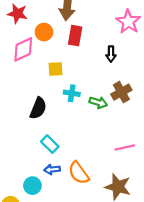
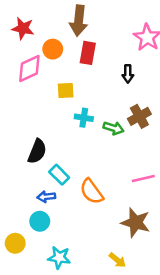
black semicircle: (38, 108) -> (37, 151), moved
blue arrow: (52, 169) -> (46, 197), moved
orange semicircle: (79, 173) -> (92, 191), moved

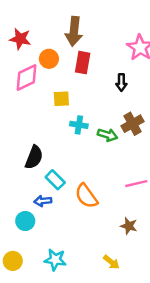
cyan circle: (40, 221) -> (25, 221), moved
brown star: (136, 223) -> (129, 226), size x0.6
yellow circle: (15, 243) -> (13, 261), moved

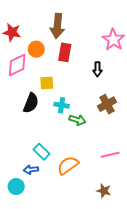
green arrow: (108, 135) -> (77, 120), moved
black semicircle: (34, 157) -> (31, 103), moved
orange semicircle: (86, 196) -> (68, 165), turned 90

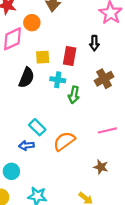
red rectangle: (65, 52) -> (70, 56), moved
green arrow: (77, 120) -> (74, 95), turned 84
cyan circle: (16, 187) -> (11, 171), moved

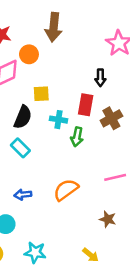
red rectangle: (70, 56) -> (86, 105), moved
cyan rectangle: (37, 127) -> (20, 148), moved

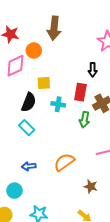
green arrow: (77, 137) -> (85, 120), moved
brown star: (108, 219) -> (91, 187), moved

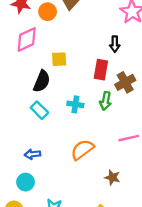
orange circle: (34, 50) -> (48, 12), moved
cyan cross: (58, 104) -> (75, 104), moved
blue arrow: (29, 166) -> (32, 154), moved

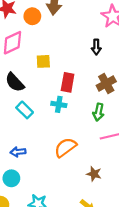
red rectangle: (101, 70) -> (68, 82), moved
black semicircle: (42, 81) -> (15, 82), moved, turned 115
green arrow: (106, 101) -> (98, 112), moved

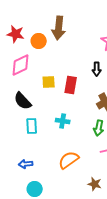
red rectangle: (68, 82) -> (71, 85), moved
cyan rectangle: (25, 110) -> (32, 126), turned 42
cyan circle: (11, 178) -> (35, 189), moved

